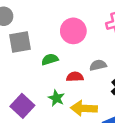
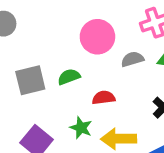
gray square: (20, 42) -> (30, 80), moved
gray semicircle: (98, 65) -> (132, 59), moved

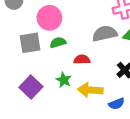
pink circle: (97, 37) -> (49, 18), moved
gray semicircle: (132, 59) -> (105, 34), size x1.5

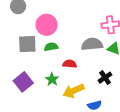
yellow arrow: (90, 90) -> (74, 91), turned -35

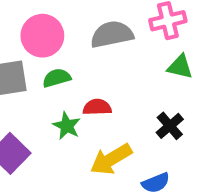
gray semicircle: (92, 44) -> (112, 34), moved
green star: (52, 79) -> (67, 126), moved

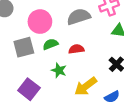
red semicircle: (97, 107) -> (76, 49), moved

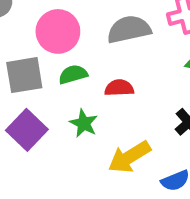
purple square: (29, 89) -> (27, 130), moved

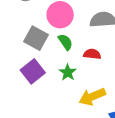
green semicircle: (73, 74) -> (65, 42), turned 63
gray square: (24, 75) -> (36, 38), turned 30

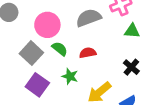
gray square: (36, 38) -> (31, 53), turned 30

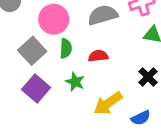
green semicircle: (60, 49) -> (66, 48), turned 49

